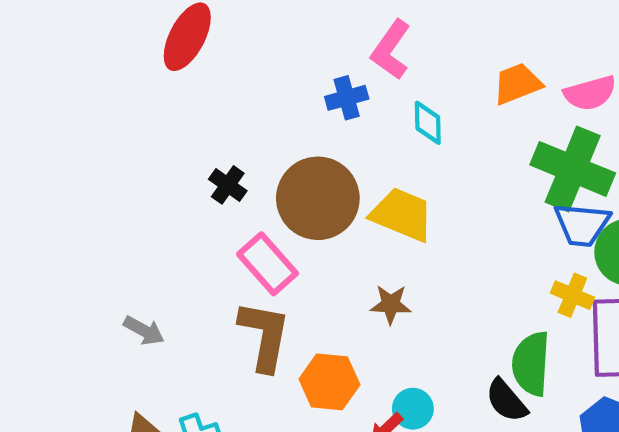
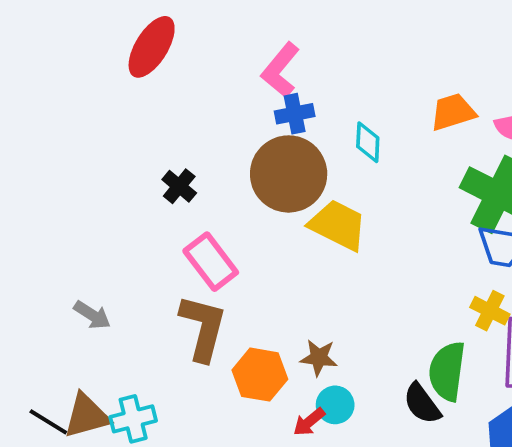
pink L-shape: (391, 50) -> (280, 70), moved
brown circle: (318, 198) -> (289, 174), moved
brown star: (391, 304) -> (319, 358), moved

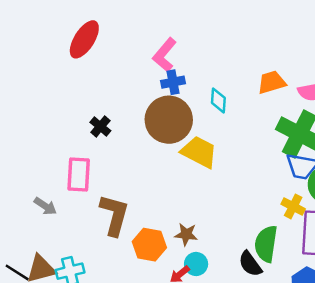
pink rectangle: (211, 262) -> (79, 174), moved, turned 40

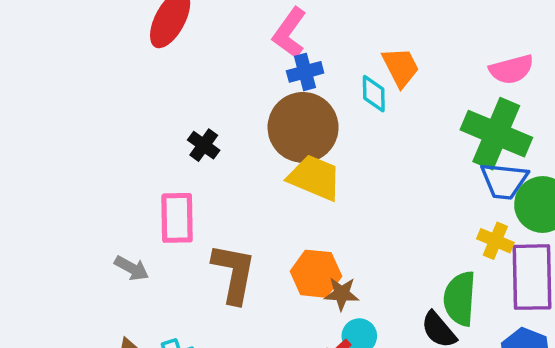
orange trapezoid: (272, 82) -> (401, 67), moved, turned 84
yellow trapezoid: (199, 152) -> (315, 178), moved
orange hexagon: (149, 245) -> (316, 274), moved

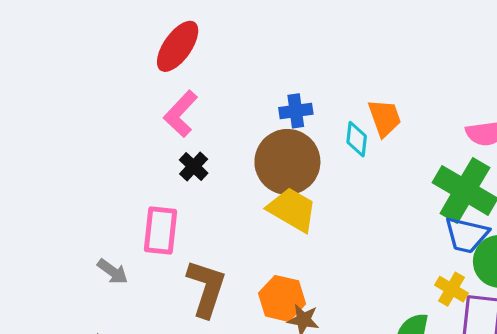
pink L-shape: (289, 33) -> (181, 114), moved

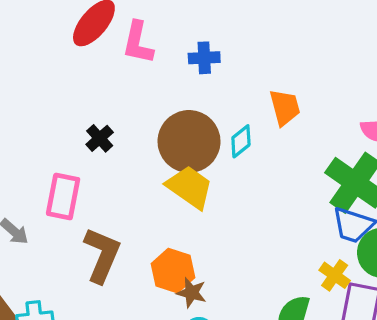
blue cross: (296, 111) -> (204, 58), moved
pink L-shape: (181, 114) -> (138, 43), moved, turned -36
cyan diamond: (357, 139) -> (241, 141), moved, turned 40

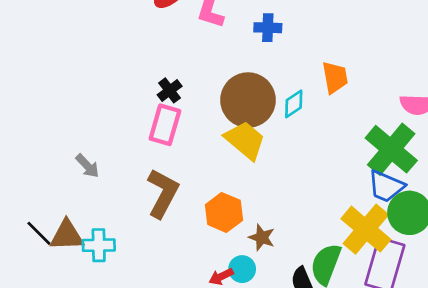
pink rectangle: (63, 197) -> (165, 125), moved
yellow cross: (335, 275) -> (366, 229), size x1.8
brown star: (192, 293) -> (262, 237), moved

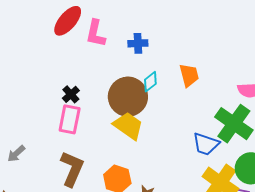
cyan diamond: (294, 104) -> (150, 82), moved
gray arrow: (87, 166) -> (16, 154), turned 96
blue trapezoid: (386, 186) -> (206, 144), moved

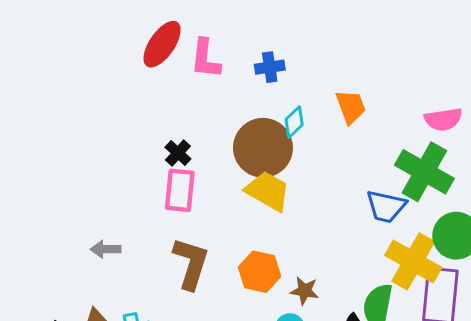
gray arrow: (16, 154) -> (106, 249), turned 48

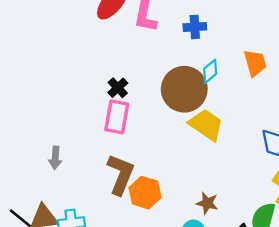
yellow trapezoid: (268, 191) -> (206, 125), moved
gray arrow: (106, 249) -> (55, 158), turned -90
orange hexagon: (260, 272) -> (145, 193), moved

